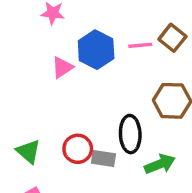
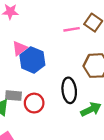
blue hexagon: (96, 50) -> (32, 60), moved
gray rectangle: (103, 158) -> (14, 96), moved

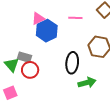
pink line: (72, 29) -> (75, 18), moved
red circle: (34, 103) -> (30, 70), moved

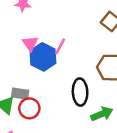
pink triangle: (38, 18) -> (30, 43), turned -32
pink line: (75, 18) -> (60, 46), moved, turned -56

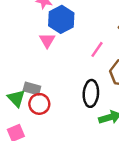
pink line: (60, 46) -> (97, 49), moved
blue hexagon: (43, 57) -> (61, 19), moved

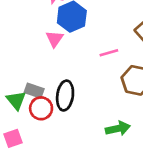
pink line: (97, 49) -> (109, 53), turned 35
black ellipse: (91, 93) -> (65, 96), moved

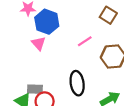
black ellipse: (65, 96) -> (77, 83), moved

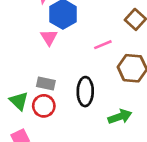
gray rectangle: (35, 89) -> (46, 84), moved

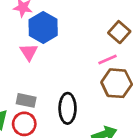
pink line: (103, 45) -> (107, 59), moved

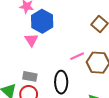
pink line: (107, 59) -> (77, 56), moved

